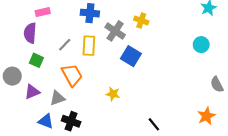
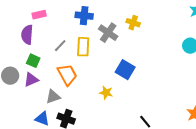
blue square: (131, 56) -> (125, 70), moved
purple triangle: (32, 92) -> (31, 80), moved

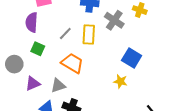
orange trapezoid: (67, 75) -> (72, 63), turned -30
purple triangle: (31, 80) -> (33, 83), moved
yellow star: (106, 93) -> (120, 81), moved

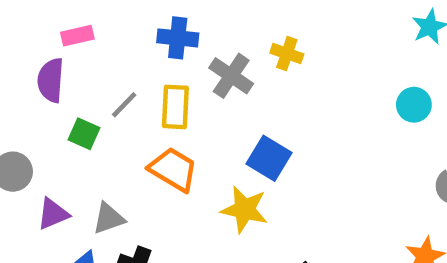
green square: (38, 49) -> (84, 134), moved
orange trapezoid: (72, 63) -> (173, 169), moved
yellow star: (120, 81) -> (245, 209), size x1.5

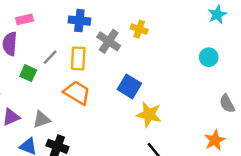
yellow star: (245, 209) -> (149, 115), moved

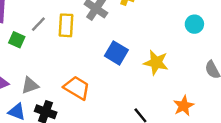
orange trapezoid: (77, 93) -> (77, 88), moved
yellow star: (149, 115) -> (156, 63), moved
orange star: (215, 140) -> (184, 106), moved

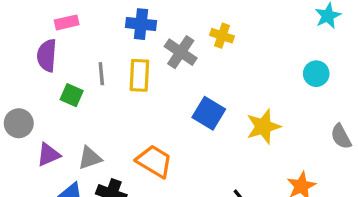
gray line: (38, 24) -> (101, 74), turned -49
yellow star: (156, 63) -> (263, 127), turned -30

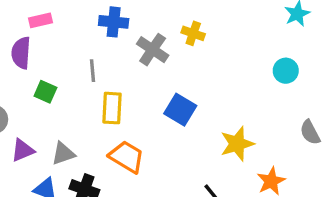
gray line: (101, 74) -> (92, 71), moved
yellow rectangle: (139, 75) -> (112, 108), moved
yellow star: (263, 127) -> (237, 144), moved

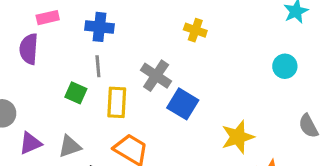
blue cross: (114, 22) -> (99, 27), moved
gray cross: (153, 50) -> (156, 76), moved
green square: (45, 92) -> (76, 93), moved

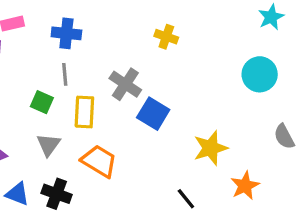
cyan circle: (285, 66) -> (260, 74), size x1.4
gray triangle: (70, 146) -> (48, 145), moved, turned -35

